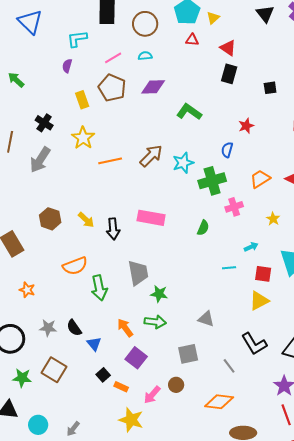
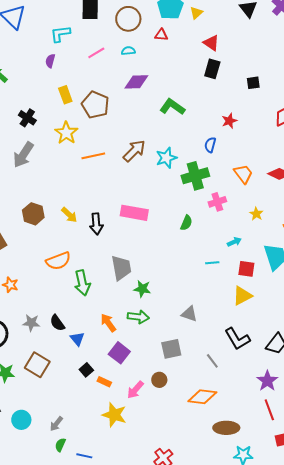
red triangle: (192, 40) -> (161, 35), moved
brown pentagon: (112, 88) -> (95, 105), moved
orange trapezoid: (260, 179) -> (243, 174), turned 85

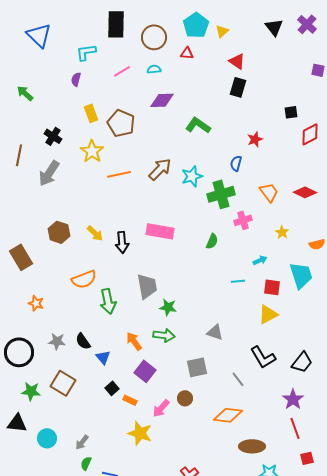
black square: (253, 83) -> (291, 112), moved

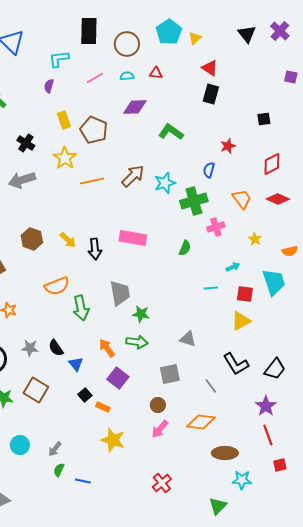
red triangle: (187, 53) -> (156, 73), moved
red diamond: (310, 134) -> (272, 164), moved
gray arrow: (49, 173) -> (22, 180), turned 40
pink arrow: (161, 408) -> (160, 429), moved

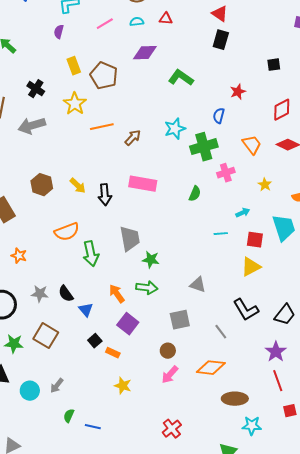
brown arrow: (133, 176) -> (133, 138), moved, size x0.7
yellow star: (113, 440) -> (123, 386), size x0.7
gray arrow: (55, 449) -> (57, 386), moved

